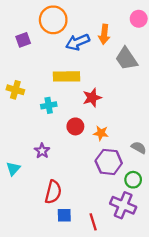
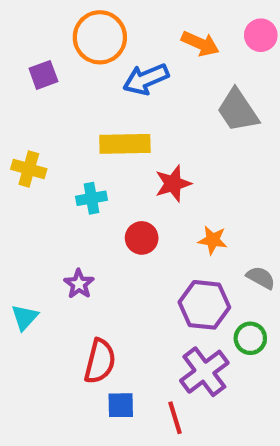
orange arrow: (104, 34) -> (200, 44), moved, turned -72
orange star: (101, 133) -> (213, 240), moved
purple cross: (123, 205) -> (204, 372), moved, turned 30

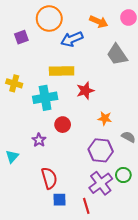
cyan cross: (91, 198) -> (45, 98), size x1.6
red circle: (142, 238) -> (63, 125), moved
green circle: (250, 338) -> (123, 175), moved
red semicircle: (100, 361) -> (49, 178), turned -30

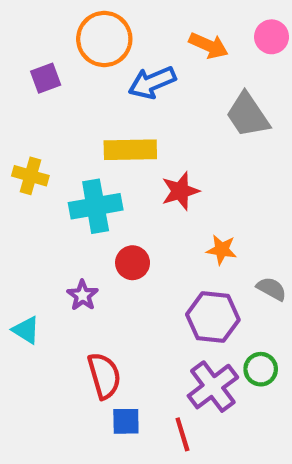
cyan triangle: (12, 156) -> (26, 330), turned -40

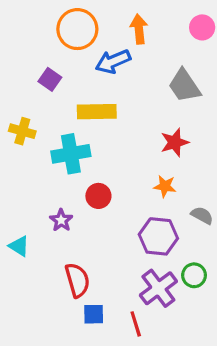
orange arrow: (209, 46) -> (139, 29), moved, turned -120
purple square: (46, 78) -> (50, 79), moved, turned -35
red star: (180, 191) -> (175, 142), moved

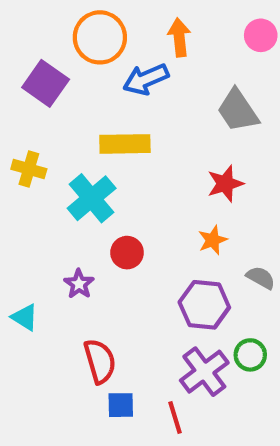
purple square: (50, 79) -> (46, 83), moved, size x1.5
cyan cross: (71, 154) -> (92, 198), turned -30
orange star: (165, 186) -> (213, 240), turned -30

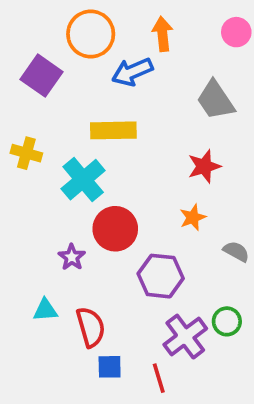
red circle: (127, 253) -> (115, 229), size x1.5
purple hexagon: (204, 305) -> (161, 276), moved
cyan triangle: (25, 317) -> (45, 310), moved, turned -36

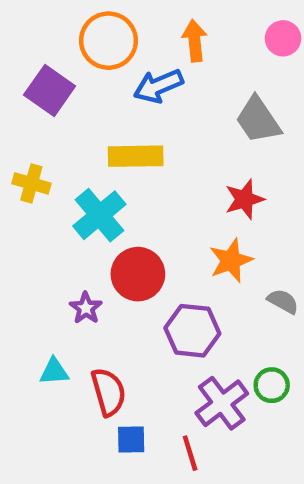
orange star: (193, 217) -> (231, 260), size x1.4

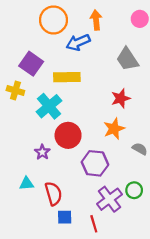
purple square: (50, 90) -> (31, 64), moved

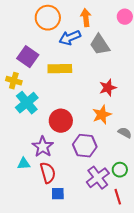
gray trapezoid: (127, 59) -> (100, 45), moved
cyan cross: (49, 106) -> (27, 103), moved
purple star: (42, 152) -> (43, 147), moved, size x1.5
red line: (94, 224) -> (118, 197), moved

